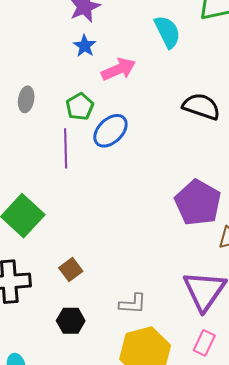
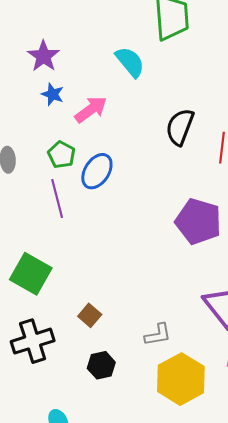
black semicircle: (201, 106) -> (180, 127), turned -75

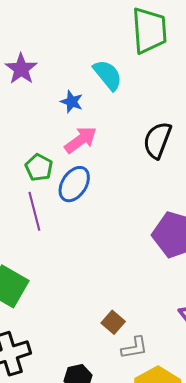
blue star: (53, 94) -> (72, 102), moved
pink arrow: (91, 109) -> (81, 140), moved
brown square: (90, 315) -> (113, 322), moved

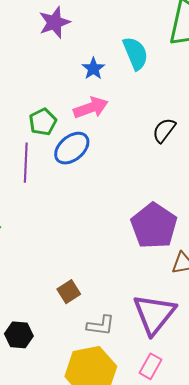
black semicircle: (157, 140) -> (164, 130), size x0.7
gray L-shape: (135, 348) -> (101, 325), moved

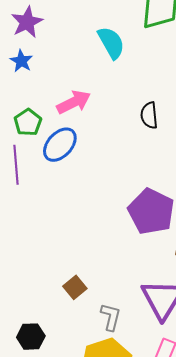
blue star: (93, 69) -> (21, 61), moved
black semicircle: (164, 130) -> (149, 115), turned -36
gray L-shape: (101, 325) -> (111, 317), turned -76

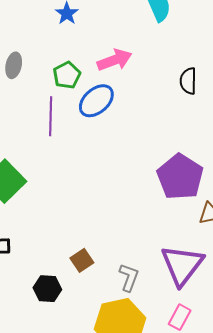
brown square: (75, 287) -> (82, 260), moved

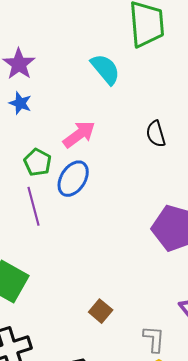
brown square: (82, 260) -> (101, 311), moved

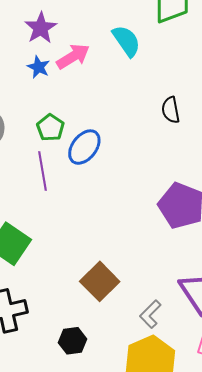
pink arrow: (79, 134) -> (73, 56), moved
brown square: (101, 311) -> (100, 281), size x1.6
gray L-shape: (154, 339) -> (150, 314), turned -144

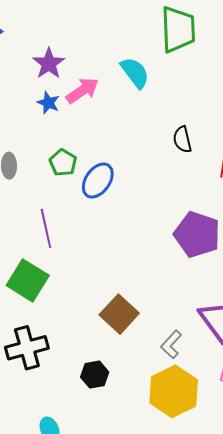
purple line: (42, 171) -> (46, 228), moved

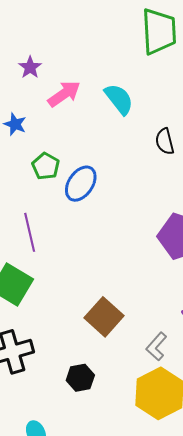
purple star: (49, 64) -> (30, 67), size x0.7
cyan semicircle: (135, 73) -> (119, 99), moved
blue star: (48, 103) -> (15, 124), moved

